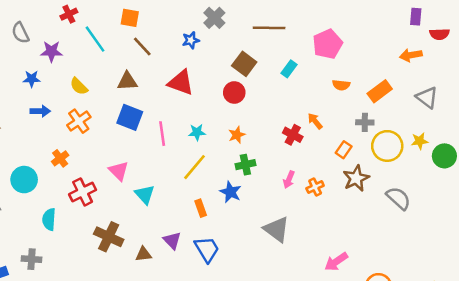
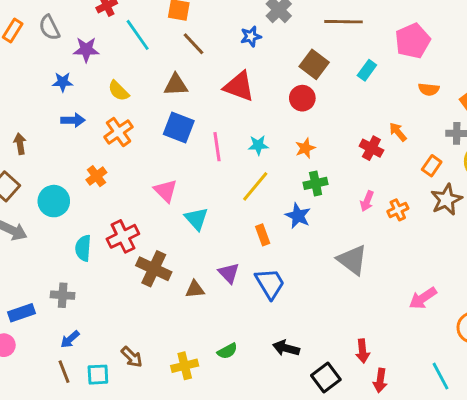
red cross: (83, 192) -> (123, 236), moved

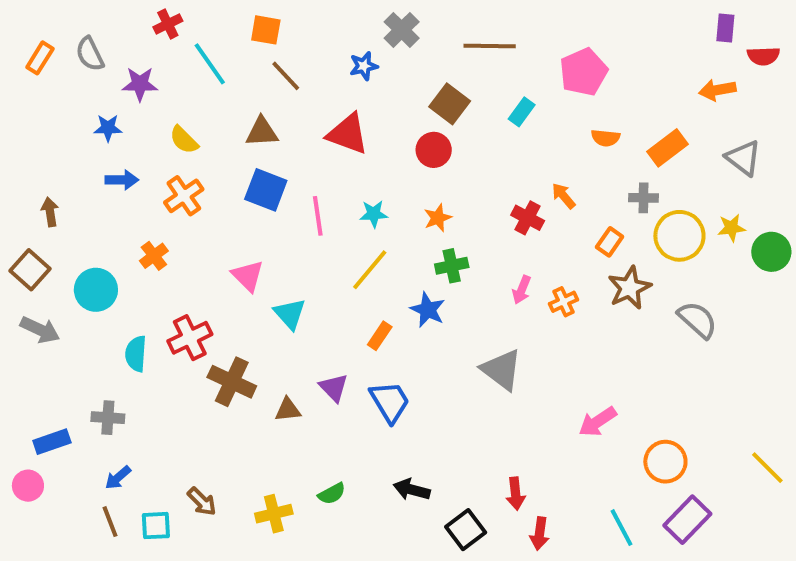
orange rectangle: (263, 235) -> (380, 336), turned 54

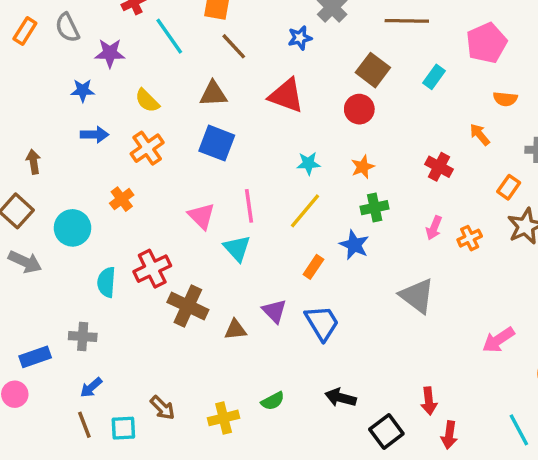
orange arrow: (564, 196) -> (480, 135), moved
pink line: (318, 216) -> (249, 206), moved

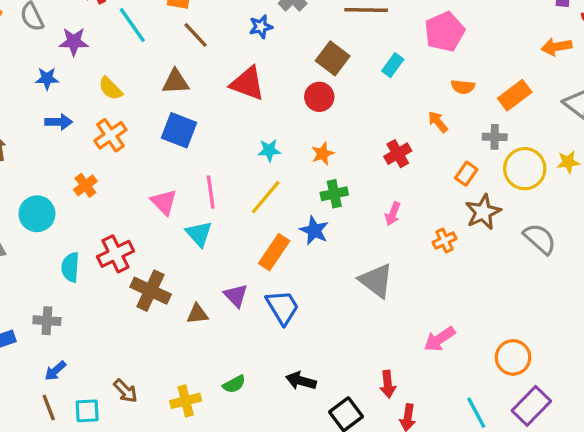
red cross: (439, 167) -> (398, 154), turned 32
orange cross: (470, 238) -> (445, 240), moved
orange rectangle: (313, 267) -> (274, 252), size x1.5
pink arrow: (498, 340) -> (440, 339), moved

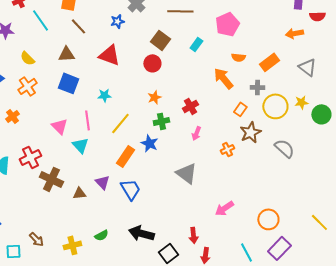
orange arrow: (438, 122) -> (223, 78), size x1.6
cyan star: (269, 150) -> (104, 95), moved
red cross: (398, 154) -> (190, 106), moved
black arrow: (301, 381) -> (141, 233), size x1.4

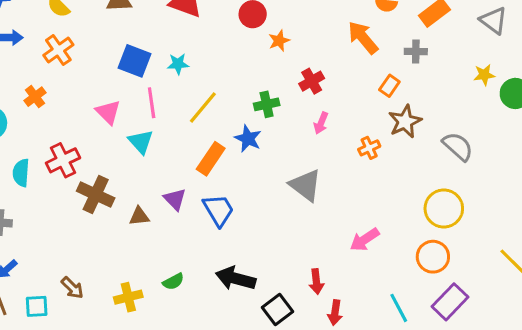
blue square: (68, 83) -> (134, 61), moved
orange star: (154, 97) -> (279, 41), moved
yellow circle: (275, 106) -> (444, 209), moved

